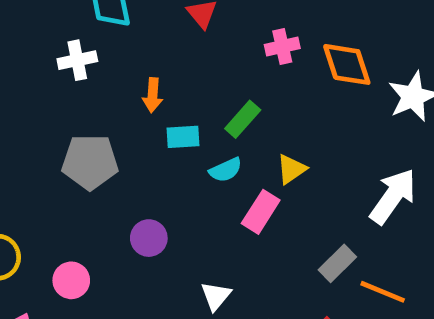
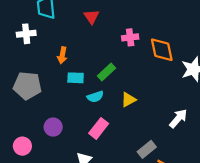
white arrow: (393, 196) -> (178, 118), size x0.7
pink rectangle: (261, 212) -> (99, 128), moved
pink circle: (71, 280) -> (22, 146), moved

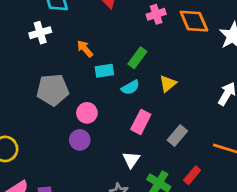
orange arrow: (62, 55) -> (85, 49), turned 140
purple circle: (53, 127) -> (80, 140), moved
pink circle: (22, 146) -> (87, 113), moved
gray rectangle: (147, 149) -> (177, 136), moved

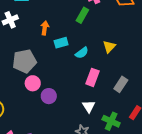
orange arrow: (85, 49) -> (45, 28), turned 56
green rectangle: (137, 58) -> (82, 15), moved
pink circle: (87, 113) -> (33, 83), moved

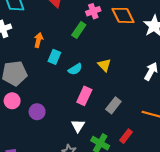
cyan rectangle: (61, 43) -> (54, 57), turned -56
yellow triangle: (109, 47) -> (104, 65), turned -32
pink circle: (33, 83) -> (12, 101), moved

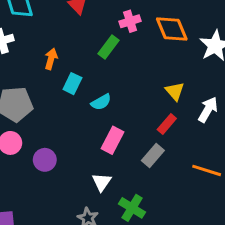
yellow triangle: (104, 65) -> (175, 91), moved
red rectangle: (126, 136) -> (167, 124), moved

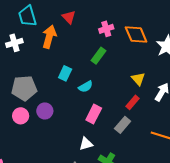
green rectangle: (109, 47) -> (98, 56), moved
orange arrow: (51, 59) -> (49, 37), moved, size x1.5
purple circle: (45, 160) -> (45, 111), moved
white triangle: (102, 182) -> (86, 144), turned 40

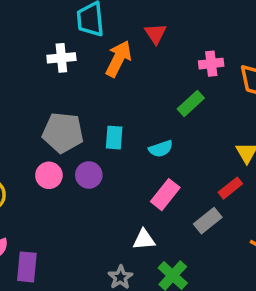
cyan rectangle: (65, 73) -> (114, 138), moved, turned -32

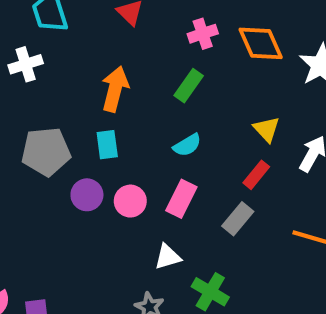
orange arrow: (118, 59) -> (115, 89), moved
cyan semicircle: (161, 149) -> (187, 145), moved
pink circle: (49, 175) -> (130, 201), moved

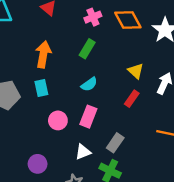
purple circle: (87, 195) -> (38, 164), moved
gray rectangle: (238, 219) -> (115, 143), moved

